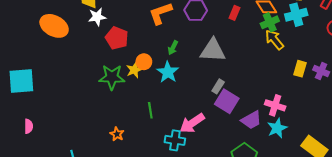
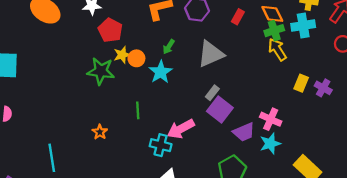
gray triangle: (213, 50) -> (211, 54), turned -32
yellow star: (134, 70) -> (122, 55), moved

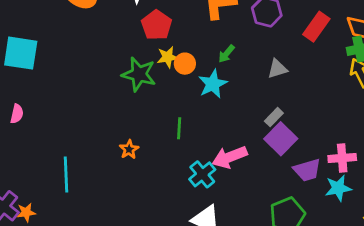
red rectangle: (238, 17) -> (316, 27), size x1.5
gray triangle: (211, 54) -> (277, 69), size x0.6
pink cross: (271, 119) -> (342, 158), turned -35
cyan cross: (161, 145) -> (202, 174), turned 30

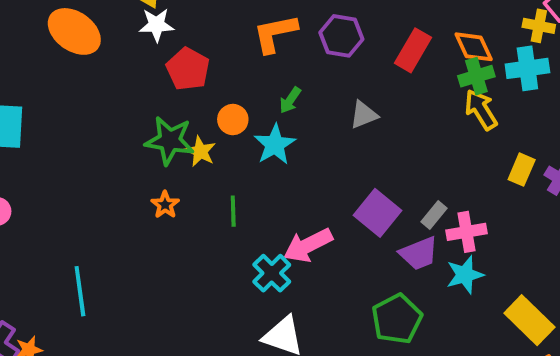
yellow star: (168, 57) -> (200, 151), moved, turned -30
gray rectangle: (274, 117) -> (434, 215), moved
orange star: (129, 149) -> (165, 205), moved

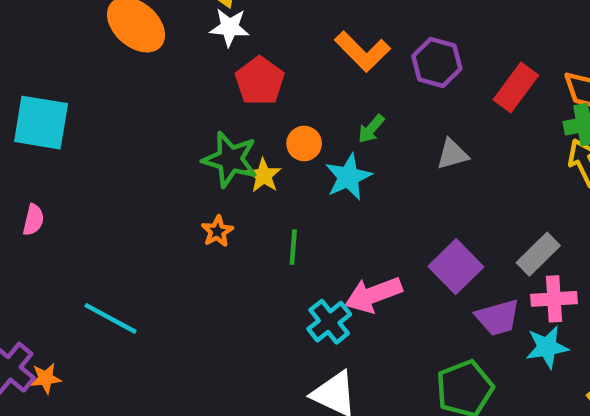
orange L-shape: (275, 33) -> (362, 51), turned -129
gray rectangle: (434, 215) -> (538, 254), moved, size x1.4
cyan line: (80, 291) -> (111, 318), turned -60

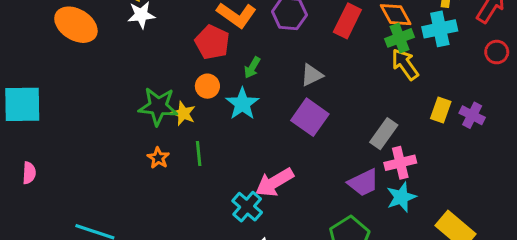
red pentagon: (260, 81) -> (212, 42), moved
green line: (293, 247) -> (199, 154), moved
purple square: (456, 267) -> (310, 117), moved

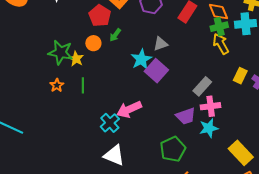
green arrow: (252, 68) -> (115, 35), moved
cyan star: (242, 104) -> (141, 59), moved

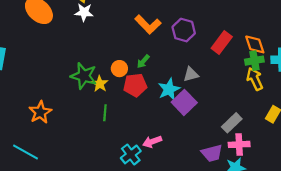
red pentagon: (100, 16) -> (135, 85), moved, turned 30
orange star: (57, 85) -> (40, 112), moved, size x1.5
pink arrow: (129, 109) -> (152, 142), size x0.7

